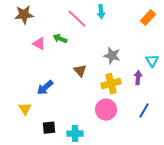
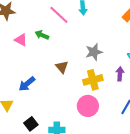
gray star: (112, 56) -> (94, 52), turned -30
black square: (49, 128) -> (31, 124), turned -32

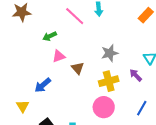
green arrow: (42, 35) -> (50, 36), moved, turned -48
pink triangle: (21, 40) -> (59, 56), moved, turned -48
purple arrow: (120, 74) -> (136, 75), turned -48

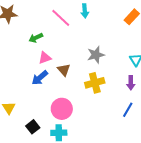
purple arrow: (136, 75) -> (131, 83), moved, turned -136
blue arrow: (43, 85) -> (40, 78), moved
pink circle: (104, 107) -> (62, 109), moved

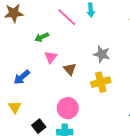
gray star: (96, 55) -> (102, 54), turned 30
pink triangle: (45, 58) -> (51, 57), turned -32
blue arrow: (40, 78) -> (22, 77), moved

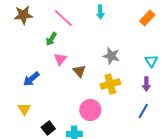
pink line: (67, 17) -> (63, 18), moved
green arrow: (42, 37) -> (51, 39), turned -32
pink circle: (68, 108) -> (90, 110), moved

